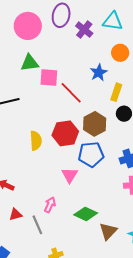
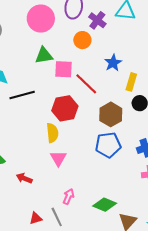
orange circle: (120, 53) -> (82, 40), moved
red hexagon: (65, 133) -> (65, 108), moved
pink triangle: (70, 175) -> (58, 158), moved
red triangle: (16, 214) -> (36, 218), moved

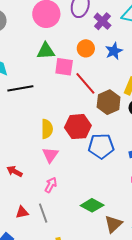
orange circle: (82, 40) -> (86, 48), moved
blue star: (113, 63) -> (114, 51), moved
red hexagon: (65, 108) -> (78, 127), moved
brown hexagon: (111, 114) -> (109, 102), moved
pink arrow: (68, 197) -> (51, 185), moved

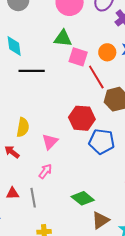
orange circle: (86, 48) -> (107, 52), moved
yellow semicircle: (47, 129) -> (23, 127), moved

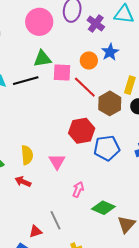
black line: (32, 71) -> (26, 81), moved
pink arrow: (45, 171) -> (78, 189), moved
red triangle: (13, 193) -> (36, 232), moved

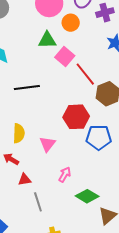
purple cross: (96, 23) -> (105, 13), turned 30
orange circle: (89, 60) -> (71, 23), moved
pink square: (62, 73) -> (65, 57), turned 30
black line: (26, 81) -> (27, 88), moved
red triangle: (36, 232) -> (25, 179), moved

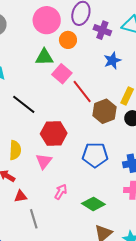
purple cross: (105, 13) -> (102, 30), turned 36
black line: (27, 88) -> (24, 104), turned 45
red hexagon: (76, 117) -> (54, 133), moved
green diamond: (87, 196) -> (93, 204), moved

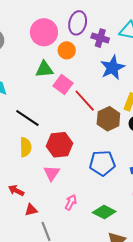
blue star: (112, 60) -> (112, 68), size x1.4
yellow semicircle: (15, 150) -> (26, 147), moved

